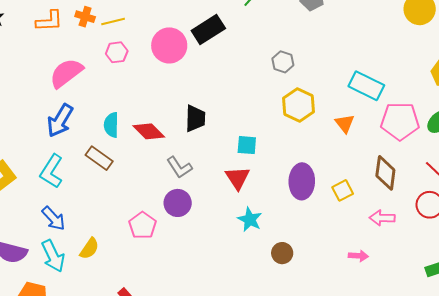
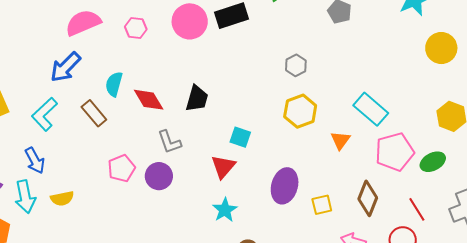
pink hexagon: (117, 52) -> (136, 28), moved
pink pentagon: (400, 121) -> (395, 152), turned -30
pink pentagon: (143, 225) -> (121, 168), moved
yellow semicircle: (89, 249) -> (62, 198), turned 30

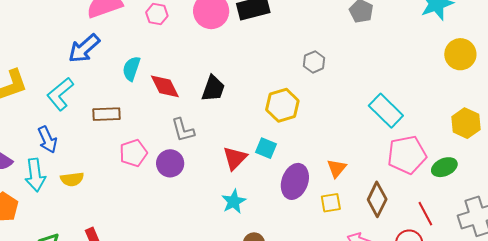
yellow hexagon: (300, 111) -> (282, 105), moved
brown rectangle: (94, 113) -> (106, 114), moved, turned -56
cyan square: (240, 137) -> (266, 148), moved
orange triangle: (340, 140) -> (337, 168), moved

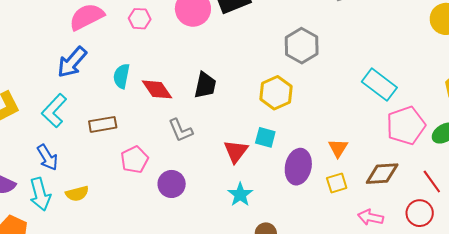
gray hexagon: (314, 62) -> (302, 46), size x1.6
purple circle: (170, 163) -> (172, 184), moved
brown diamond: (377, 199) -> (382, 174), turned 68

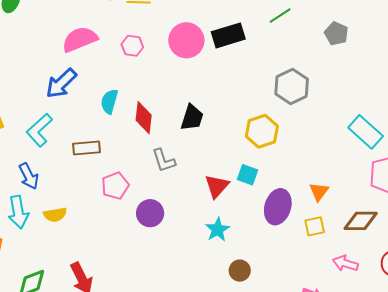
red diamond: (157, 89) -> (144, 118), turned 36

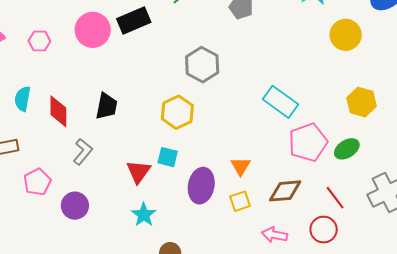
gray L-shape: (164, 160) -> (83, 152), turned -116

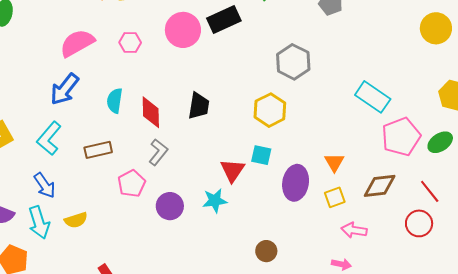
gray L-shape: (83, 152) -> (158, 152), moved
cyan star: (144, 215) -> (215, 201), moved, turned 30
pink arrow: (274, 235) -> (354, 230), moved

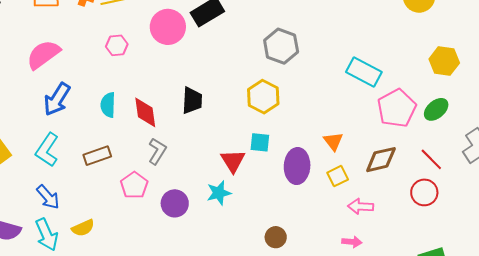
pink semicircle: (77, 43) -> (43, 55), moved

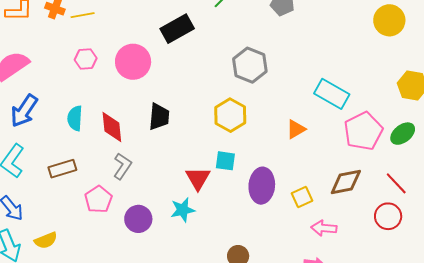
pink circle: (168, 27) -> (133, 62), moved
orange triangle: (333, 141) -> (296, 129), moved, turned 35

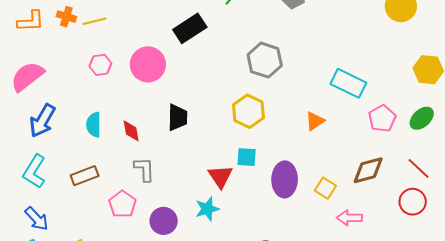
red diamond: (112, 127) -> (131, 131), size x0.7
pink pentagon: (363, 131) -> (382, 118), size x0.7
gray L-shape: (122, 166) -> (144, 169), turned -32
yellow square: (302, 197) -> (325, 188), turned -30

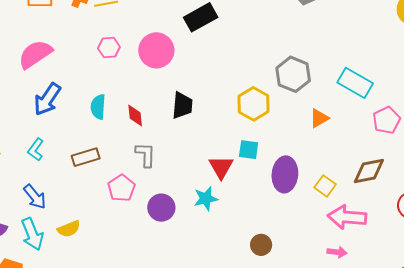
gray hexagon: (265, 60) -> (293, 74), moved
cyan L-shape: (34, 172) -> (36, 149), size x0.7
pink arrow: (349, 218) -> (347, 217), size x1.5

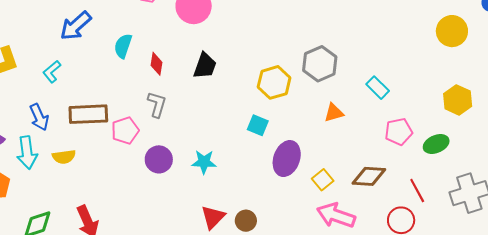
cyan rectangle: (355, 83) -> (378, 88), size x0.7
brown rectangle: (86, 157) -> (88, 114), moved, size x1.4
red triangle: (221, 167) -> (213, 217), moved

